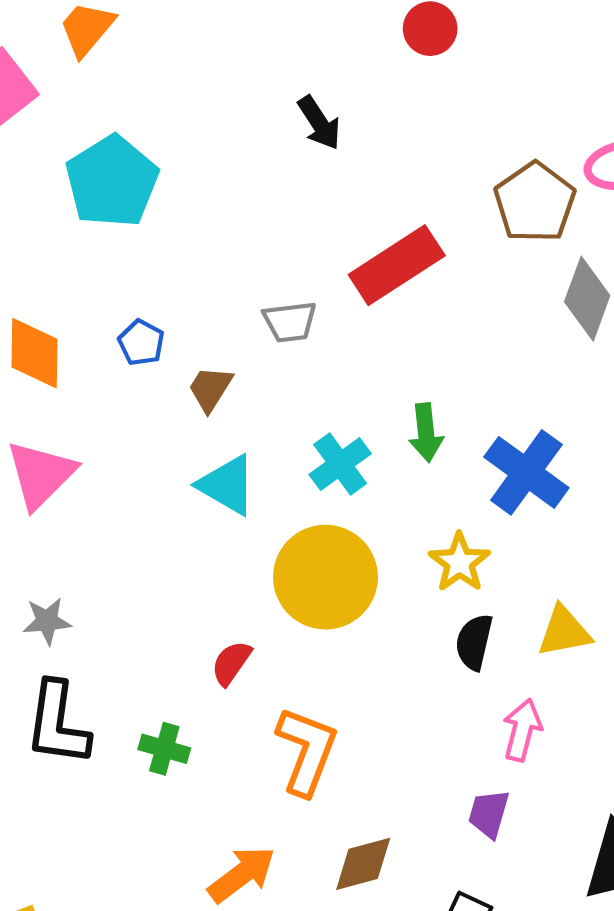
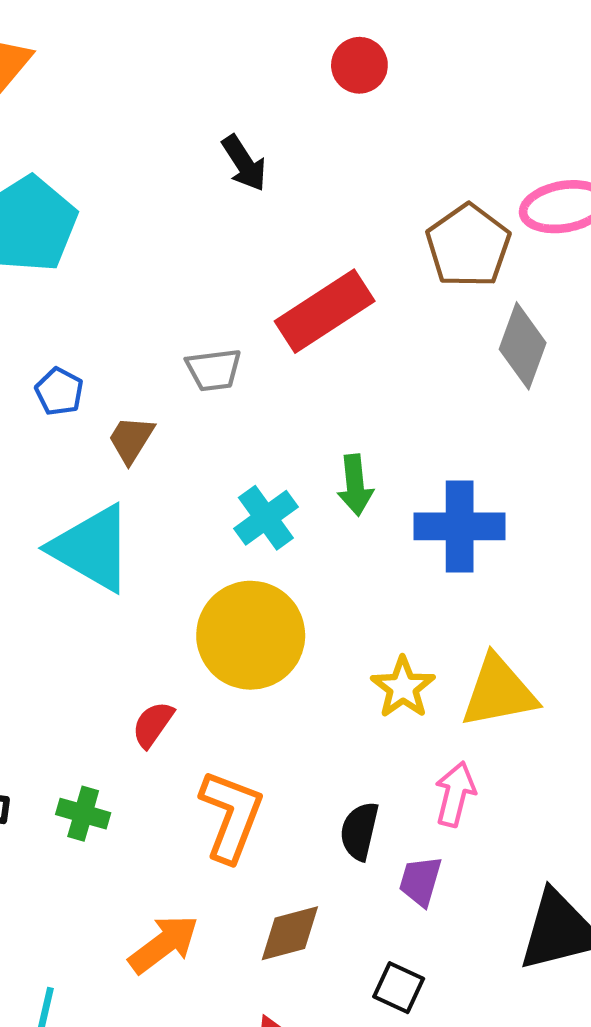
blue cross: (526, 472) -> (460, 526), turned -36
cyan triangle: (227, 485) -> (92, 548), moved, size x1.4
yellow star: (459, 562) -> (403, 687), moved
yellow triangle: (564, 632) -> (499, 692), size x1.4
black semicircle: (474, 642) -> (359, 831), moved

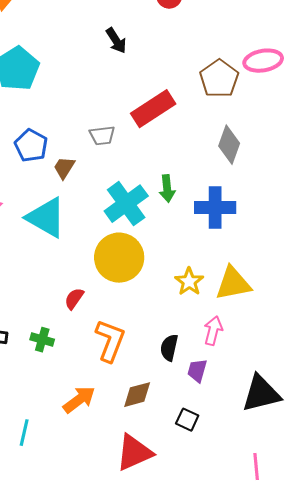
gray diamond: (523, 346) -> (229, 145), moved
blue pentagon: (59, 392) -> (31, 146), size x1.5
cyan cross: (266, 518) -> (126, 204), size x1.5

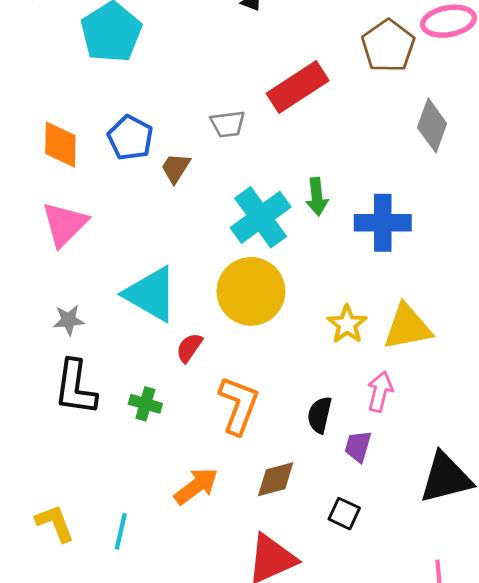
gray diamond: (229, 145) -> (432, 125), moved
cyan triangle: (46, 218) -> (151, 294), moved

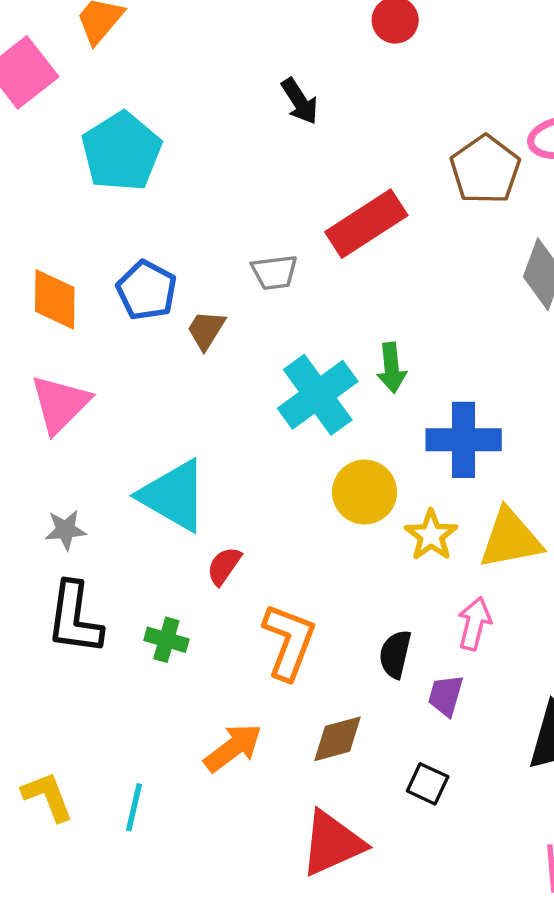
blue cross: (383, 223) -> (464, 440), moved
yellow circle: (251, 291) -> (365, 492), moved, size x0.7

